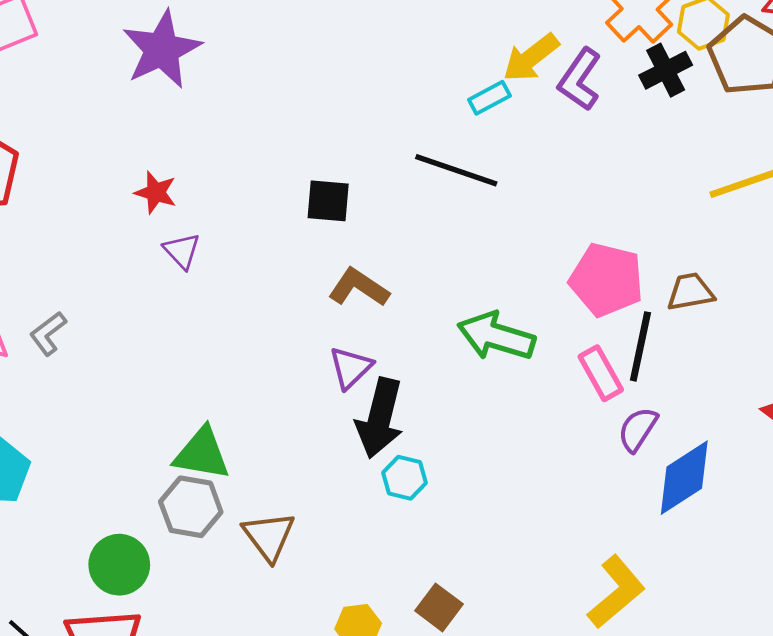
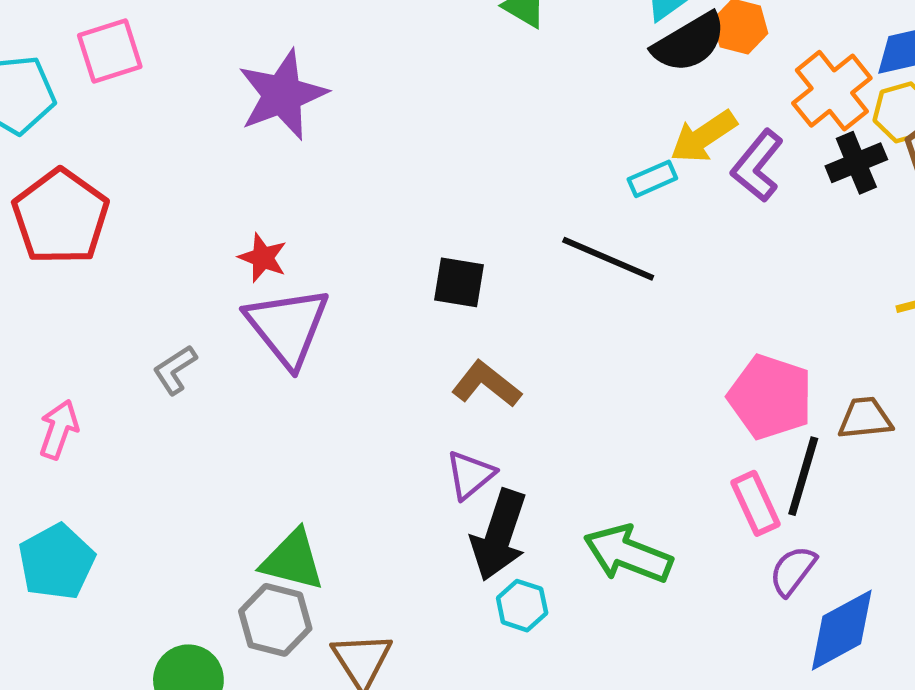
purple triangle: (182, 251) -> (288, 327), size x2.0
gray L-shape: (48, 333) -> (175, 370), moved
green arrow: (496, 336) -> (628, 554), moved

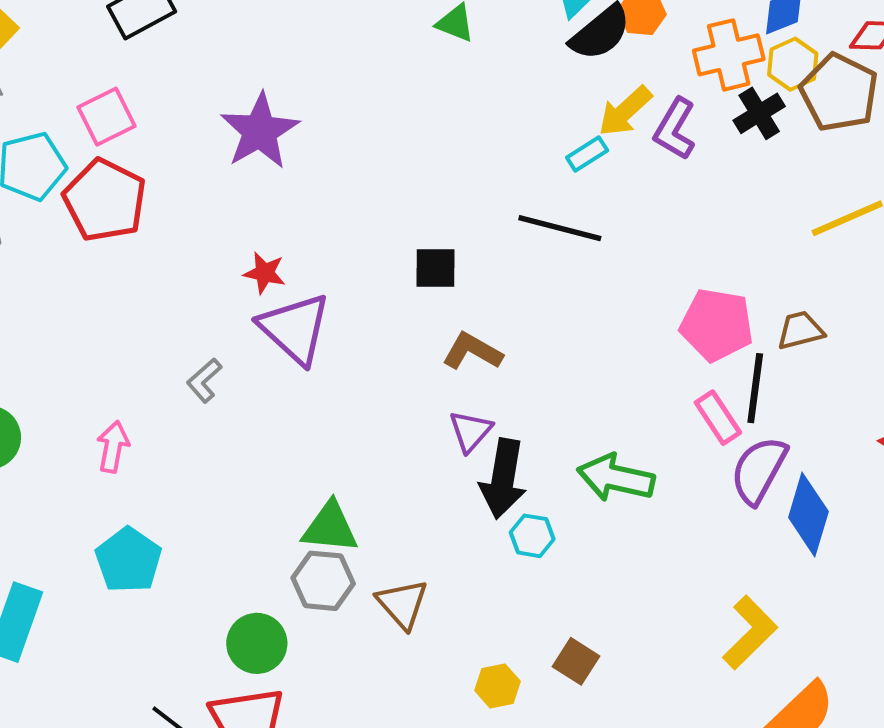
orange cross: (832, 91) -> (729, 55), turned 34
red pentagon: (61, 217) -> (105, 200), moved
purple semicircle: (793, 571) -> (759, 470), size x1.5
blue diamond: (842, 630) -> (808, 514), turned -36

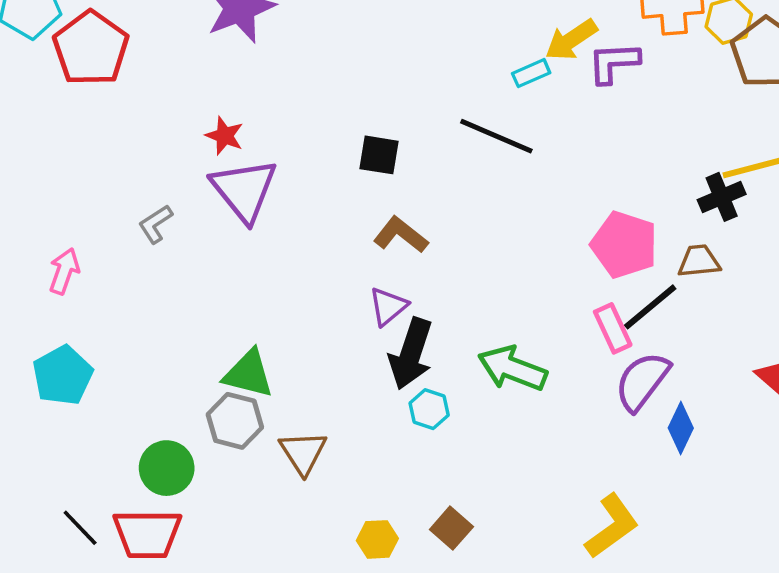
black cross: (759, 113) -> (722, 197), moved
purple L-shape: (675, 129) -> (614, 63), turned 48
black line: (755, 388) -> (650, 307), turned 34
blue diamond: (808, 514) -> (681, 428), size x0.7

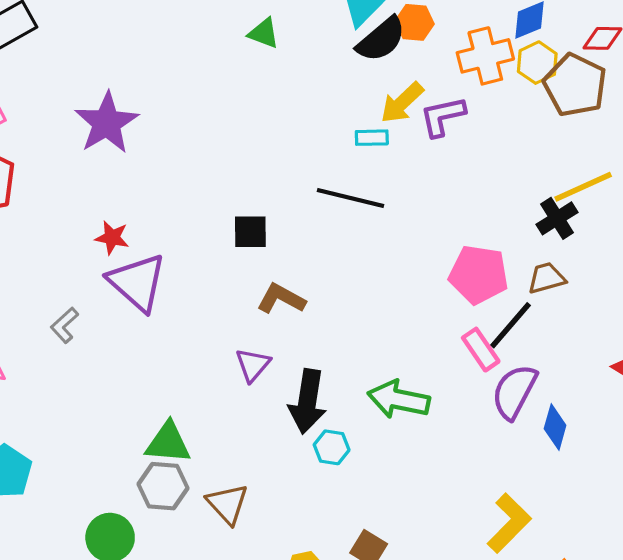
cyan rectangle: (531, 73) -> (372, 138), turned 32
purple triangle: (388, 306) -> (253, 365), moved

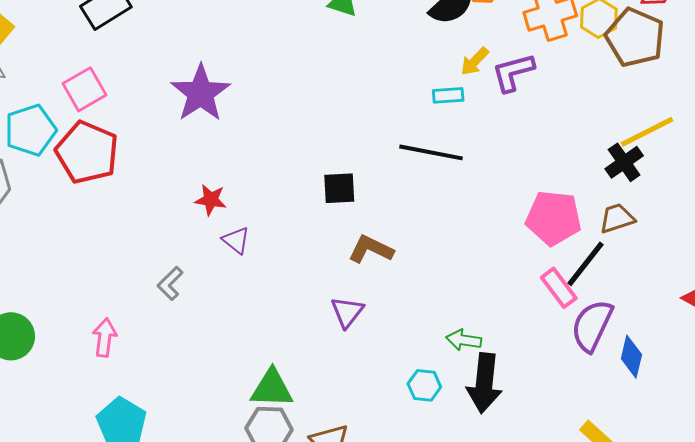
yellow arrow: (402, 103) -> (475, 61), size x0.7
purple triangle: (137, 282) -> (236, 240), size x0.5
green arrow: (399, 399) -> (464, 340), moved, size x0.6
black arrow: (307, 401) -> (484, 383), moved

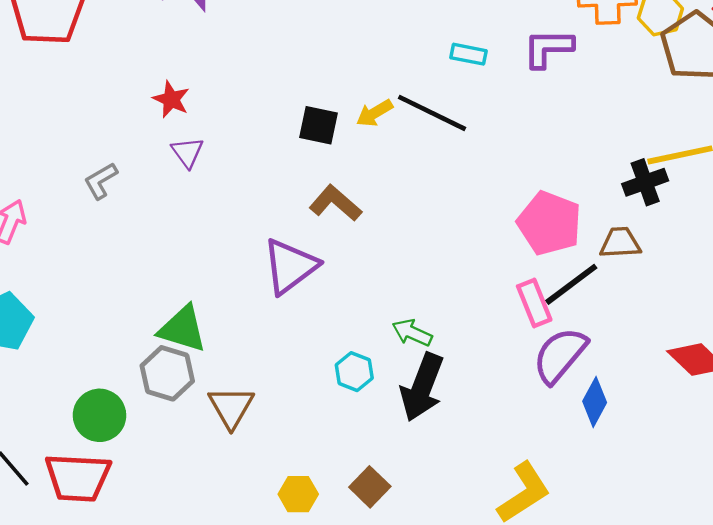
yellow arrow: (475, 61) -> (374, 113), moved
purple triangle: (347, 312) -> (290, 266), size x1.5

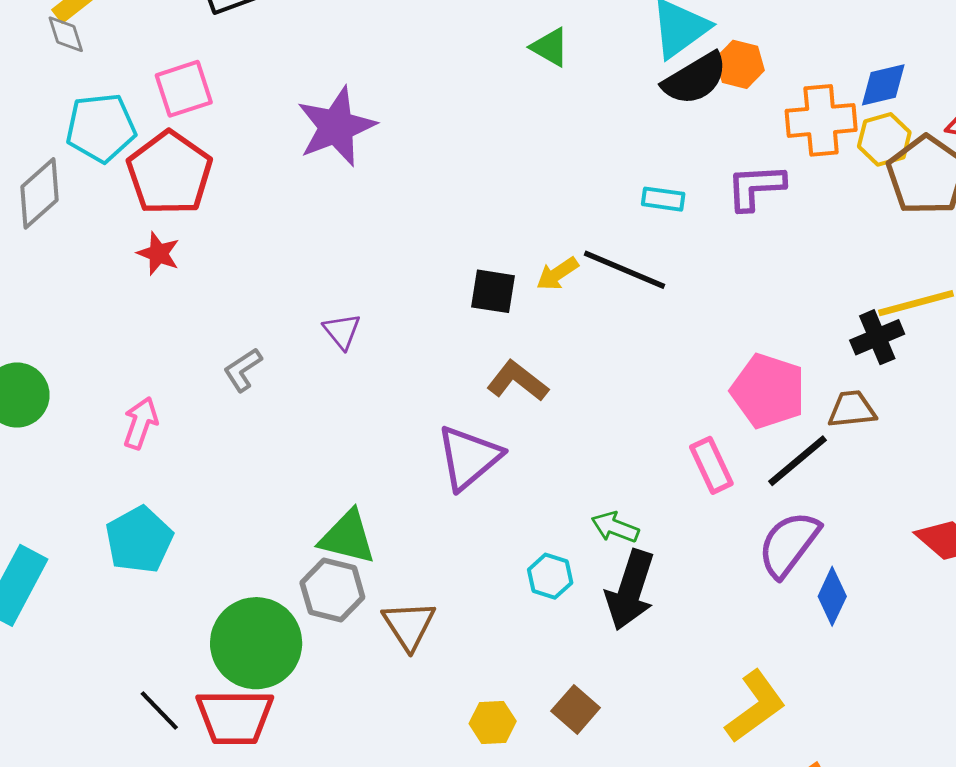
red star: (171, 99) -> (158, 253), moved
pink rectangle: (534, 303) -> (711, 465), moved
green circle: (99, 415) -> (256, 643), size x1.5

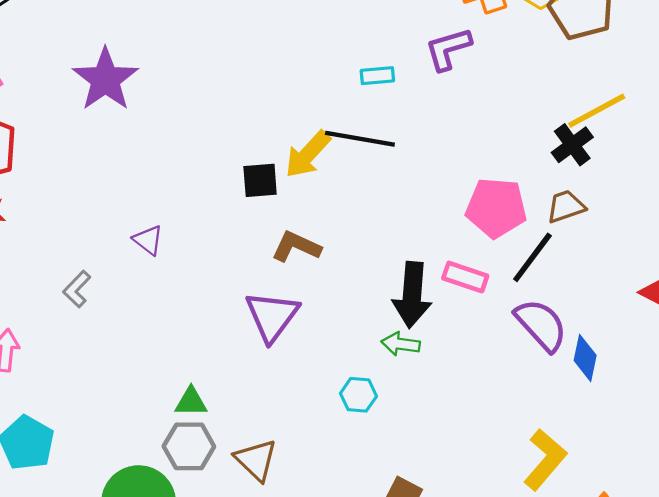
yellow arrow: (557, 274) -> (308, 154), size x1.5
pink rectangle: (711, 465) -> (465, 277), turned -33
green triangle: (347, 537) -> (191, 402), size x0.7
purple semicircle: (789, 544) -> (541, 325), turned 114
black arrow: (630, 590) -> (412, 295), moved

